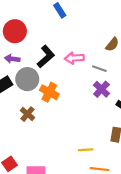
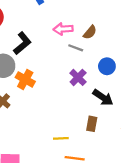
pink arrow: (74, 58) -> (63, 29), moved
gray line: (99, 69) -> (76, 48), moved

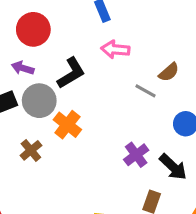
pink arrow: (63, 29) -> (115, 49), moved
purple cross: (78, 77) -> (136, 155), moved

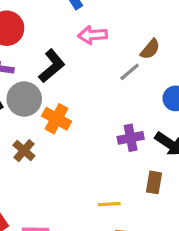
gray line: (145, 91) -> (130, 72), turned -60
purple cross: (136, 155) -> (131, 138), turned 35

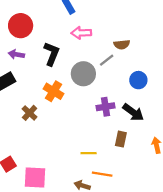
brown semicircle: (150, 49) -> (122, 44), turned 42
black L-shape: (52, 66) -> (52, 54), turned -30
gray circle: (24, 99) -> (83, 74), moved

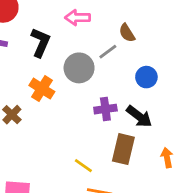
brown semicircle: (122, 44) -> (127, 33), turned 63
brown rectangle: (121, 139) -> (123, 149), size x1.5
yellow line: (89, 153) -> (83, 166), turned 35

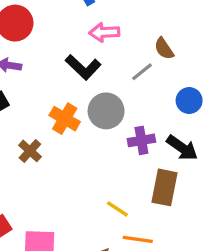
black L-shape: (41, 42) -> (83, 67), moved, turned 112
gray circle: (79, 68) -> (106, 111), moved

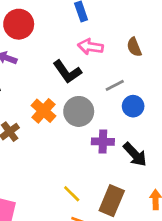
brown semicircle: (164, 49) -> (134, 47), moved
blue circle: (189, 101) -> (133, 106), moved
brown rectangle: (165, 187) -> (112, 201), moved

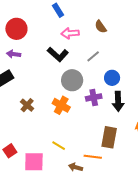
blue circle: (133, 106) -> (112, 78), moved
orange cross: (44, 111) -> (61, 105), moved
black arrow: (135, 154) -> (118, 101), turned 54
yellow line: (72, 194) -> (59, 146), moved

